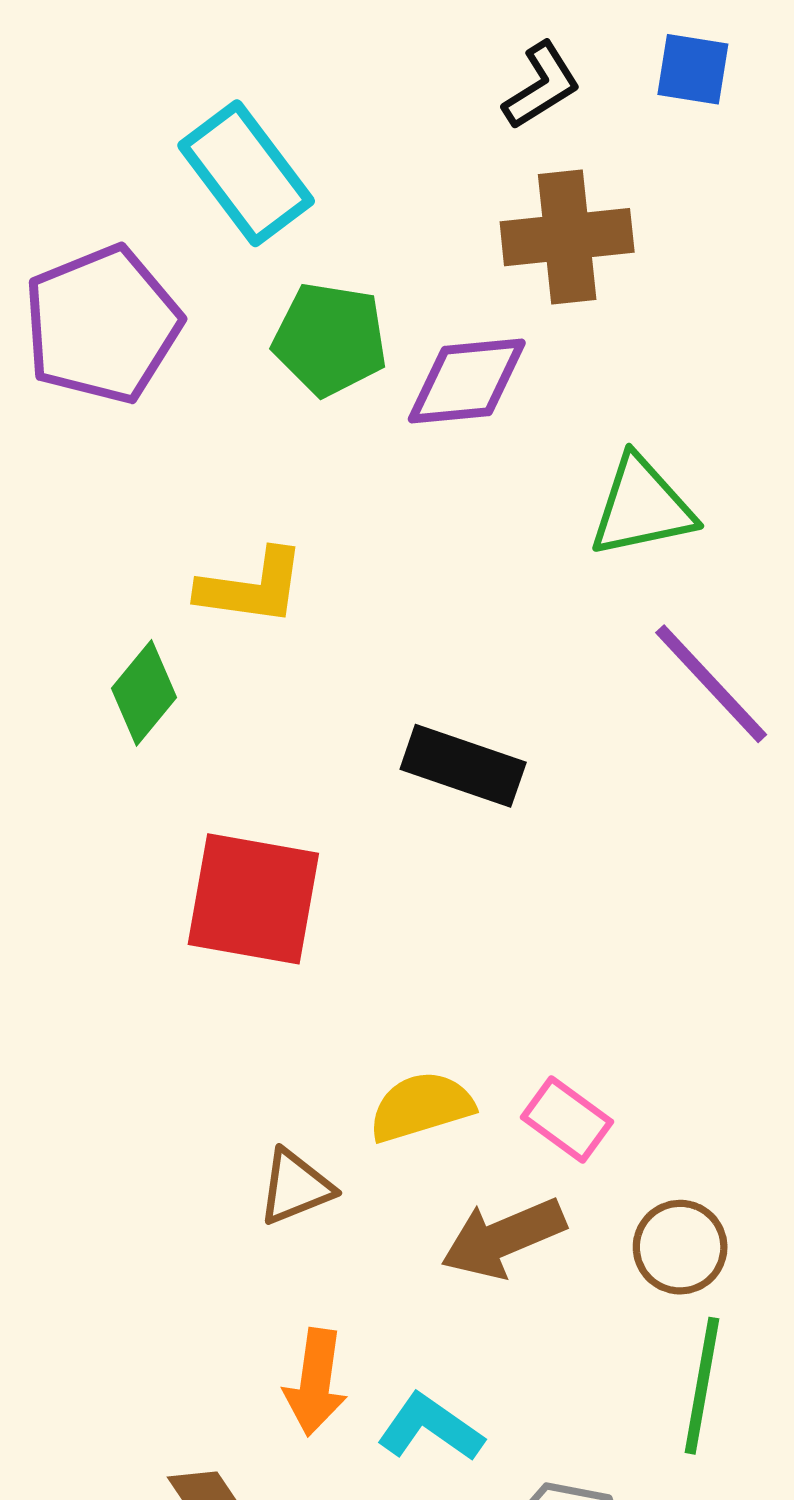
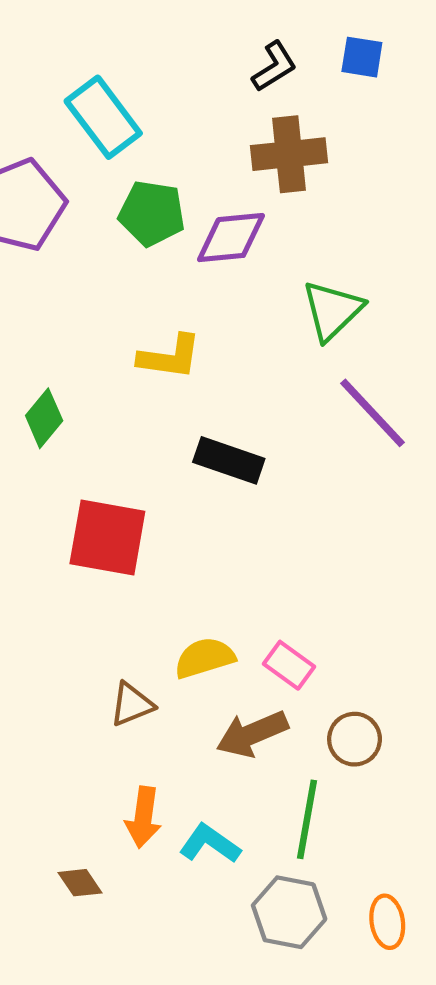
green triangle: (642, 507) -> (332, 310), turned -32
yellow L-shape: (252, 587) -> (170, 357), moved
green line: (702, 1386) -> (307, 819), moved

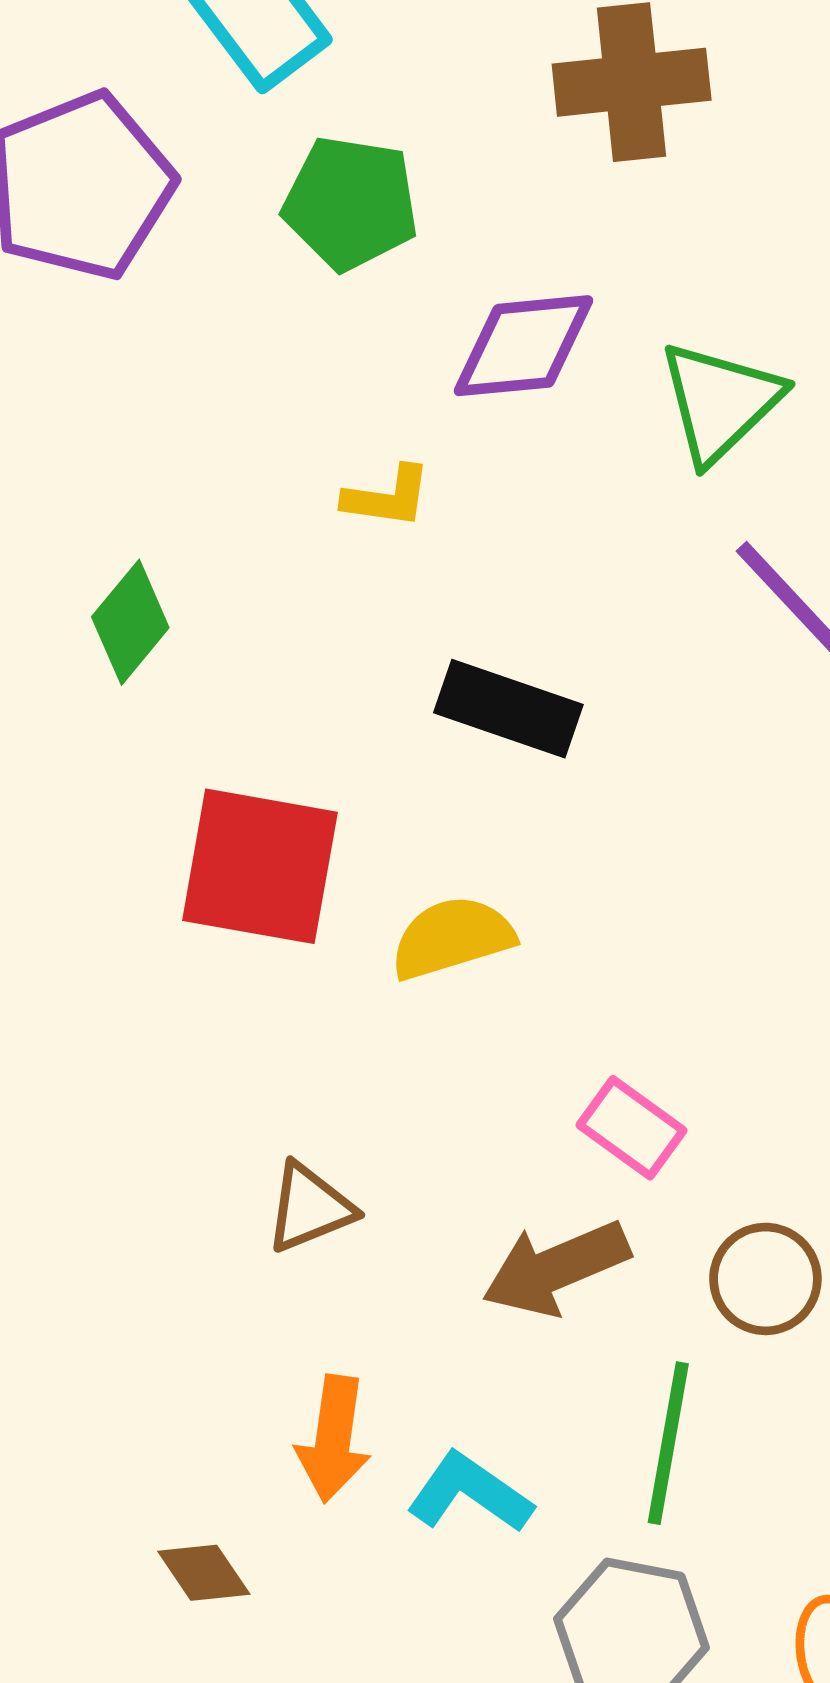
purple diamond: (231, 238) -> (523, 346), moved
yellow L-shape: (170, 357) -> (387, 497), size x0.7
yellow semicircle: (205, 658) -> (452, 938), moved

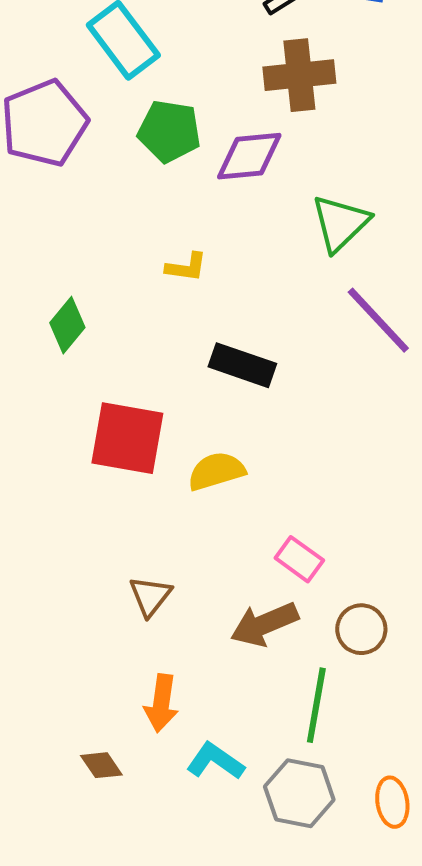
purple diamond: (523, 346) -> (249, 156), moved
brown triangle: (310, 1208) -> (150, 596), turned -30
cyan L-shape: (469, 1493) -> (215, 761), moved

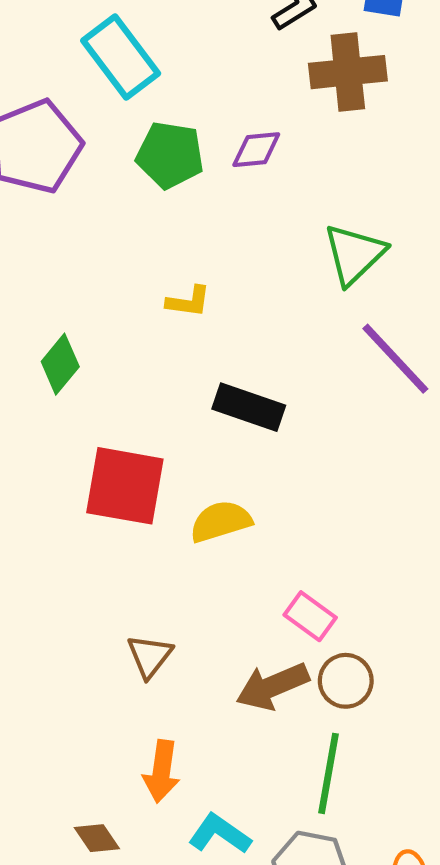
brown cross: (299, 75) -> (348, 72), moved
purple diamond: (249, 156) -> (256, 150), moved, size x0.7
brown circle: (361, 629) -> (346, 681), moved

